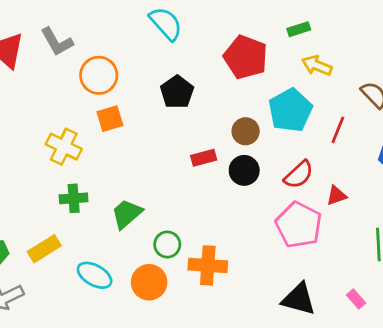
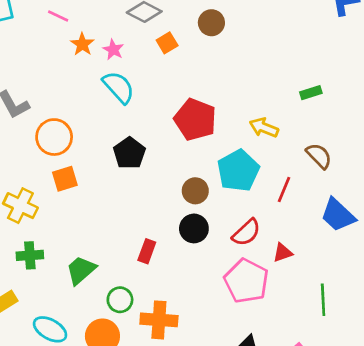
green rectangle: (299, 29) -> (311, 93), moved
red rectangle: (204, 158) -> (147, 251), moved, turned -55

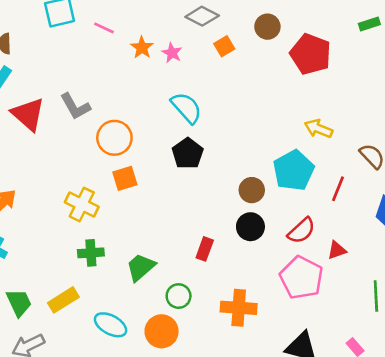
pink line: (58, 16) -> (104, 28), moved
cyan semicircle: (119, 87) -> (186, 108), moved
green rectangle: (311, 93) -> (369, 24), moved
red pentagon: (195, 120) -> (311, 54), moved
orange cross: (159, 320) -> (239, 308), moved

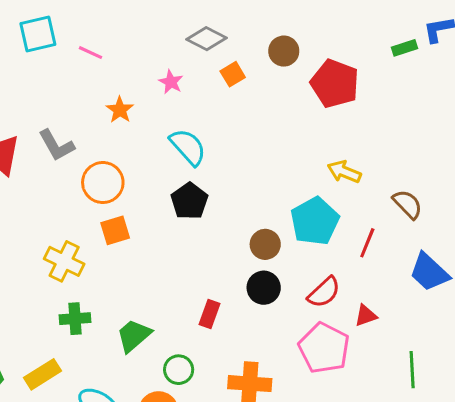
orange star: (142, 48) -> (120, 110), moved

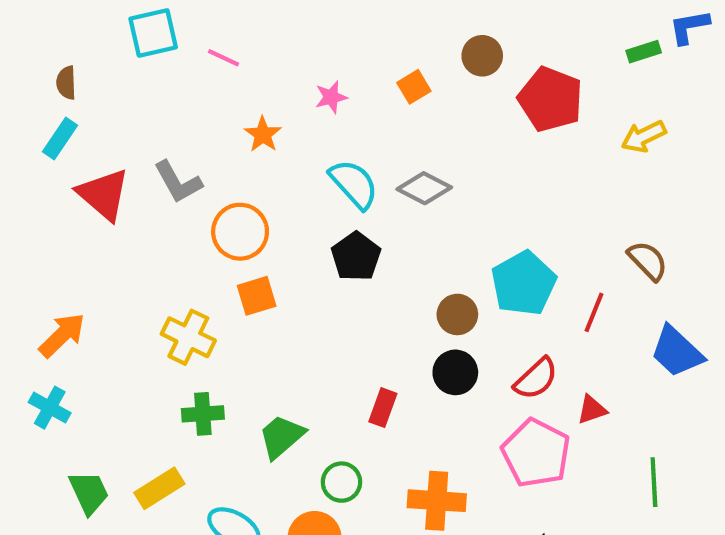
gray diamond: (206, 39) -> (424, 188), moved
pink star: (171, 82) -> (331, 97), turned 30
yellow arrow: (344, 172) -> (644, 136), moved, turned -48

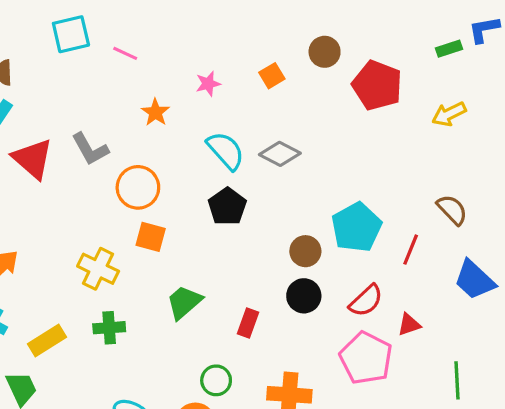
orange square: (257, 296) -> (151, 237), turned 32
green trapezoid: (281, 437) -> (184, 302), moved
yellow rectangle: (159, 488) -> (47, 340), moved

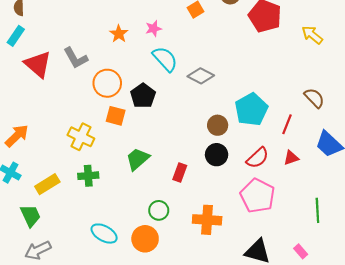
pink star: (208, 84) -> (153, 29), moved
yellow arrow: (449, 114) -> (312, 35), turned 65
gray diamond: (280, 154) -> (201, 76), moved
black pentagon: (227, 207) -> (143, 96), moved
red triangle: (409, 325) -> (291, 158), moved

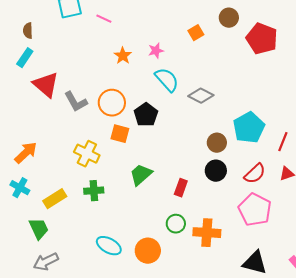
gray L-shape: (76, 58) -> (76, 102), moved
green circle: (159, 210) -> (176, 224), moved

